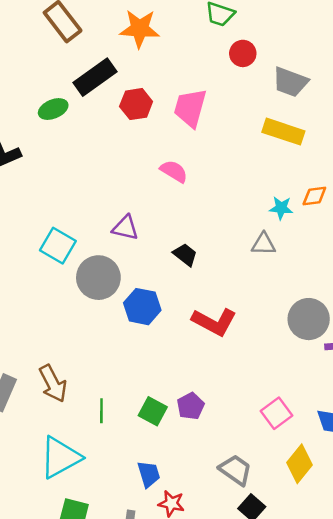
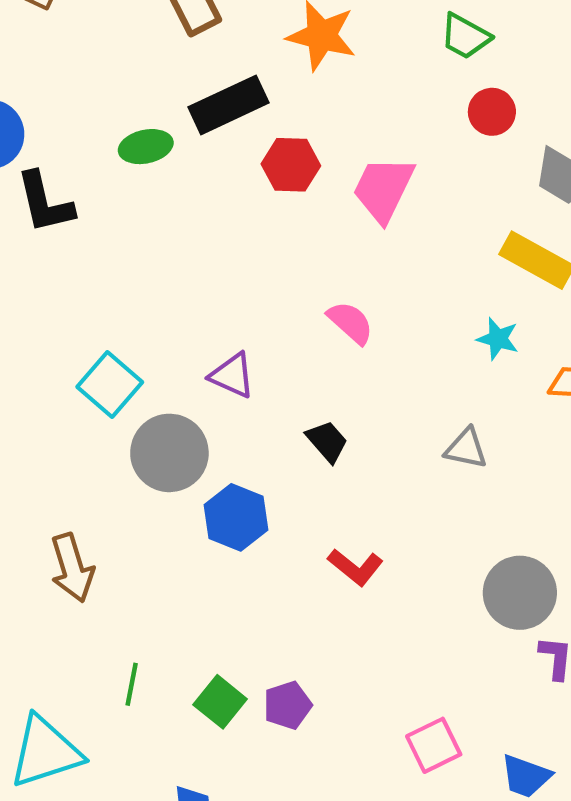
pink semicircle: (174, 171) -> (350, 323), moved
cyan star: (281, 208) -> (498, 339), moved
red L-shape: (214, 322) -> (355, 567), size x0.7
brown arrow: (53, 384) -> (72, 568), moved

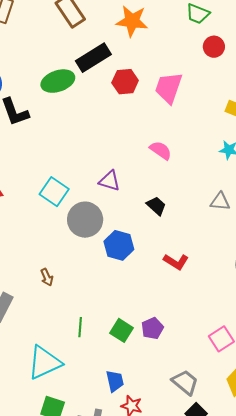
green ellipse: (146, 147) -> (58, 81), size x1.4
brown arrow: (72, 568) -> (47, 277), size x0.6

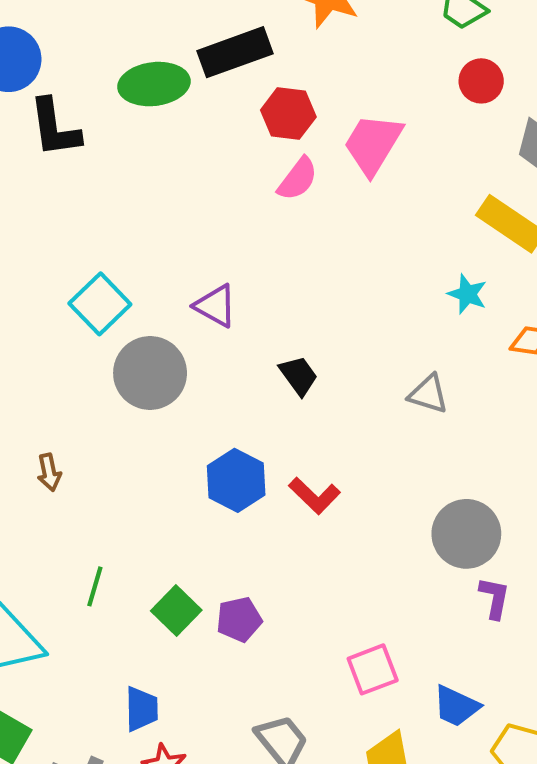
pink semicircle: (161, 150) -> (298, 179), moved, turned 80
blue hexagon: (119, 245) -> (236, 480), moved

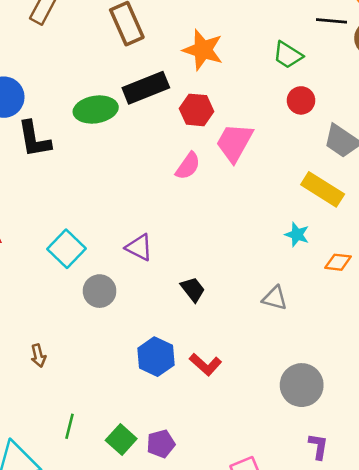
red hexagon: (288, 114) -> (196, 110), moved
gray circle: (150, 373) -> (100, 291), size x0.7
purple L-shape: (494, 598) -> (318, 446), moved

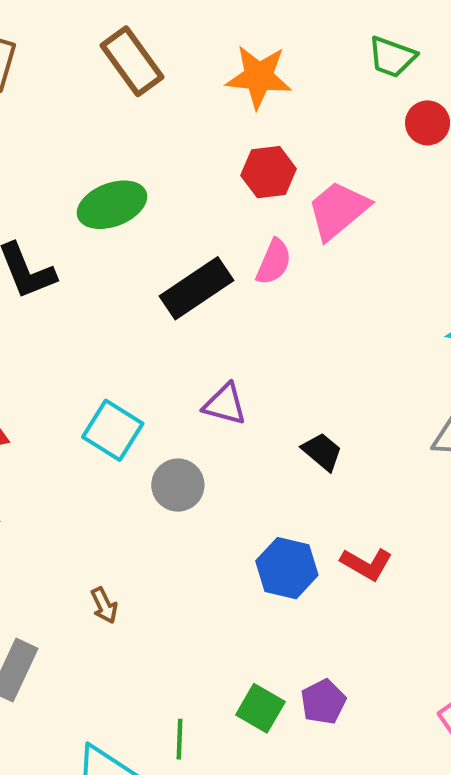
black rectangle: (146, 88) -> (197, 288), moved
pink trapezoid: (234, 142) -> (338, 210), turned 33
green line: (70, 426) -> (180, 739), moved

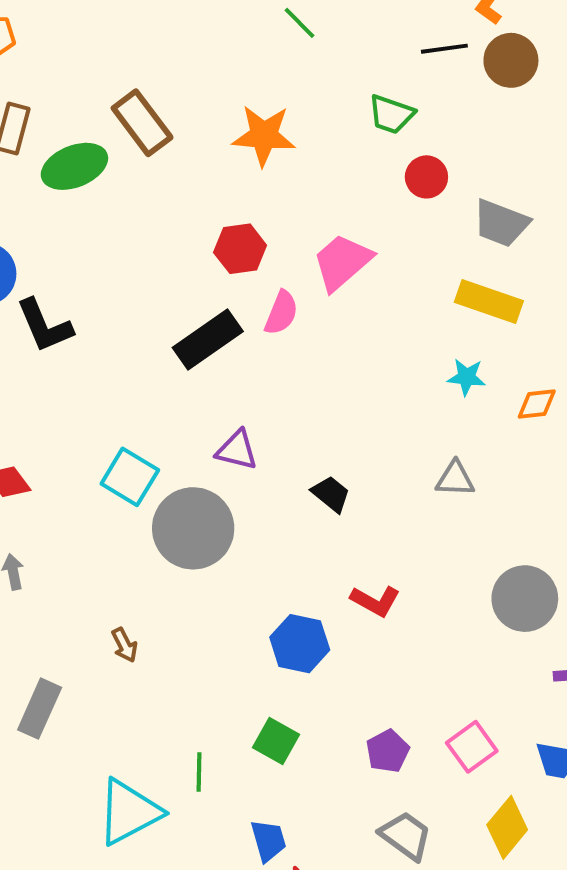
red hexagon: (269, 172) -> (240, 249), moved
green ellipse: (112, 205) -> (74, 166), moved
gray circle: (178, 485) -> (193, 528), size x1.6
blue hexagon: (287, 568) -> (300, 644), moved
purple pentagon: (323, 702) -> (388, 751), moved

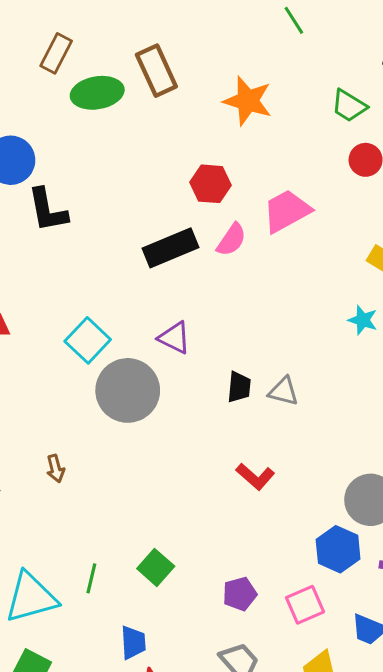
gray triangle: (455, 479) -> (283, 391), moved
black trapezoid: (331, 494) -> (239, 387), turned 44
blue hexagon: (300, 644) -> (338, 549), moved

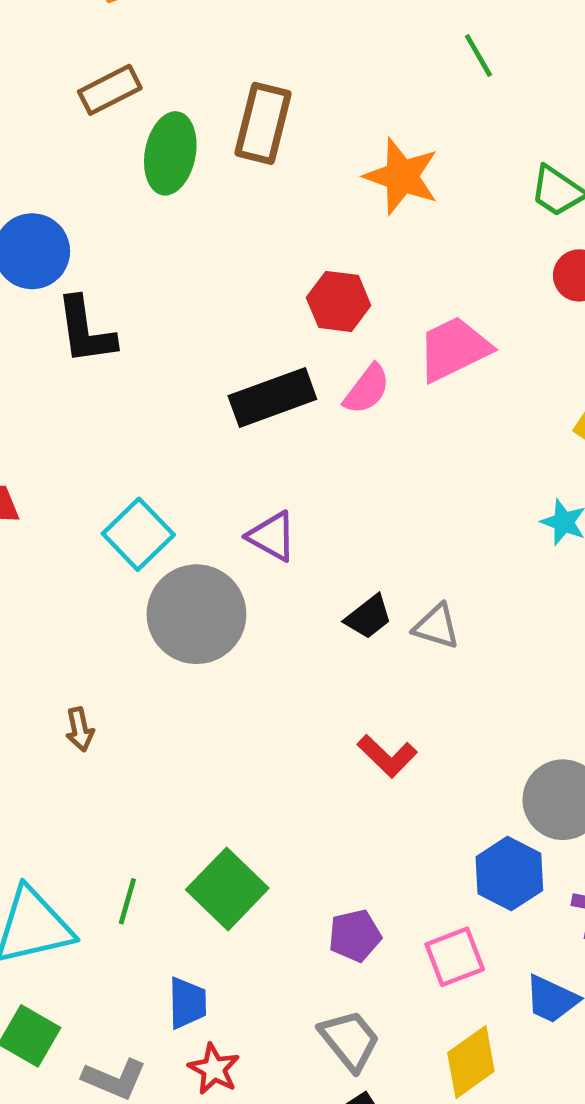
brown rectangle: (56, 53) -> (110, 90), turned 33
brown rectangle: (156, 71) -> (263, 123), turned 36
green ellipse: (97, 93) -> (170, 153), turned -72
black trapezoid: (239, 387) -> (368, 617), turned 44
green square: (156, 567) -> (227, 889), size x1.4

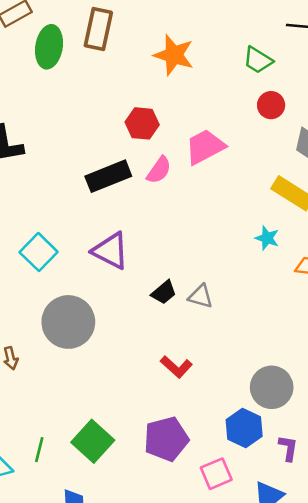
purple triangle: (272, 536) -> (111, 251), size x1.4
gray circle: (196, 614) -> (68, 322), moved
purple pentagon: (355, 936) -> (166, 439), moved, size x1.6

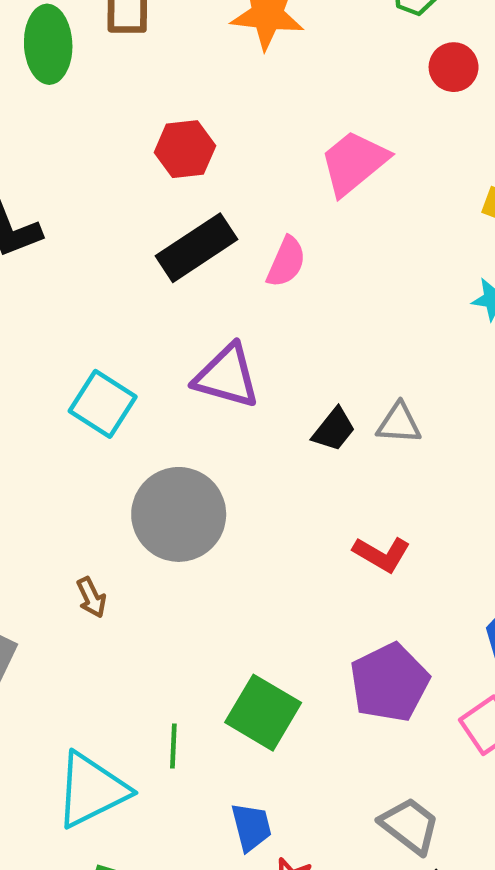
red hexagon: (142, 123) -> (185, 149), moved
pink semicircle: (159, 170) -> (286, 262), moved

